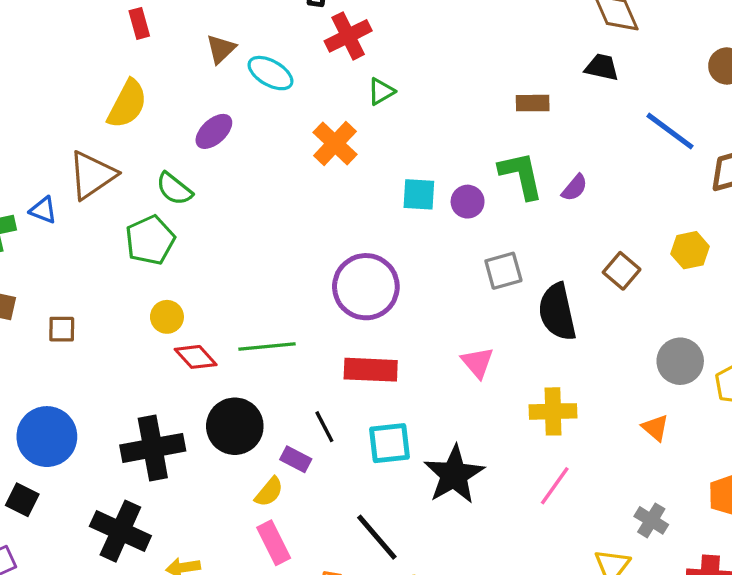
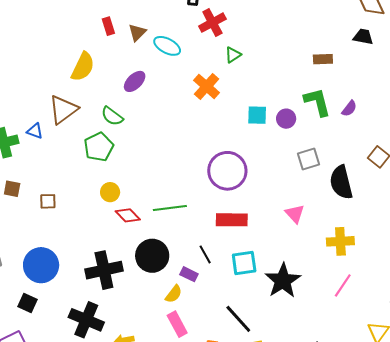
red rectangle: (139, 23) -> (108, 26), moved

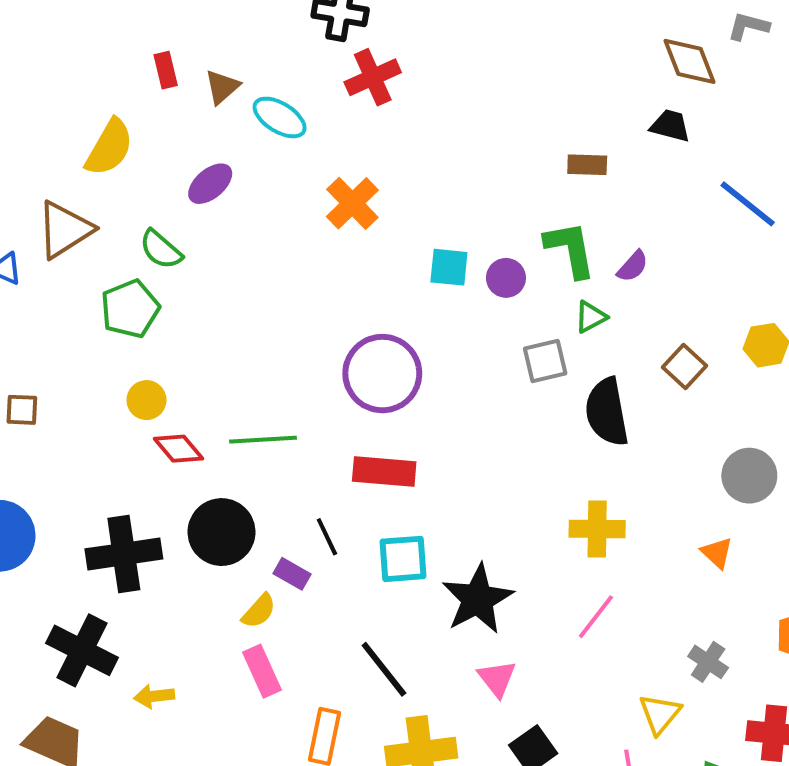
green triangle: (233, 55) -> (591, 317), moved
pink triangle: (295, 214) -> (497, 678), moved

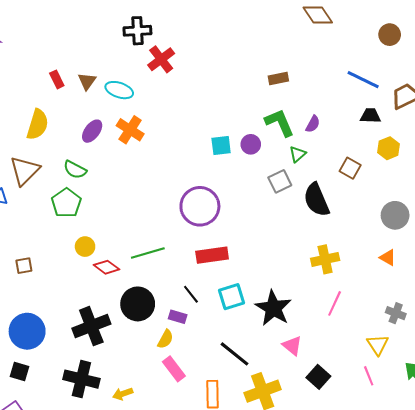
black trapezoid: (670, 126) -> (370, 116), moved
orange cross: (352, 203) -> (130, 130), moved

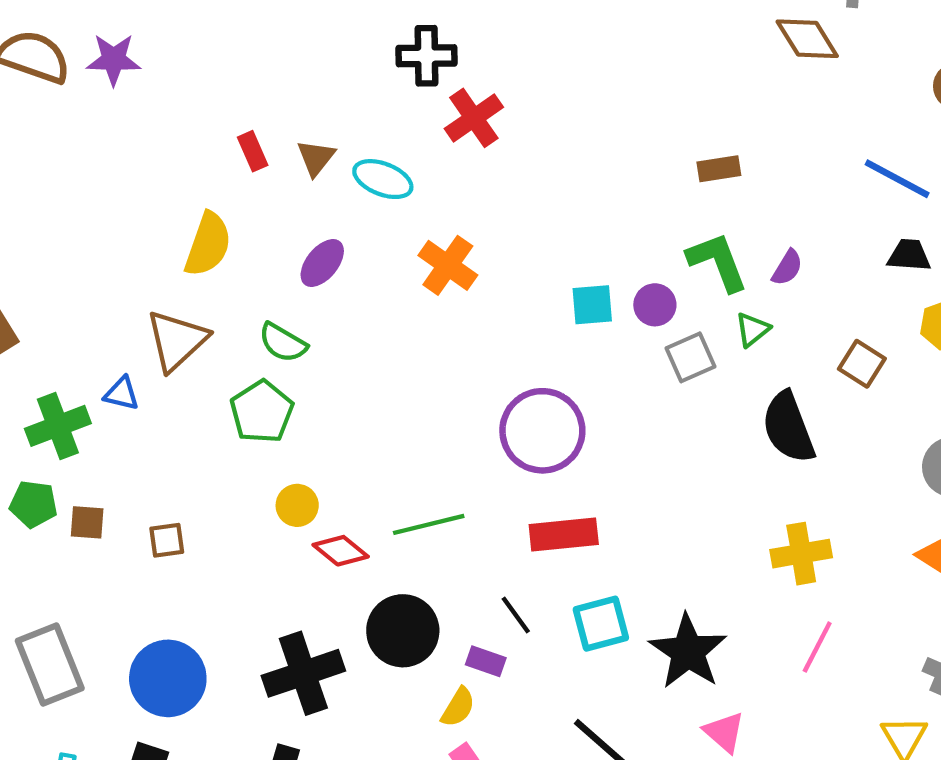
orange cross: (130, 130) -> (448, 265), moved
gray square: (280, 181) -> (690, 357), moved

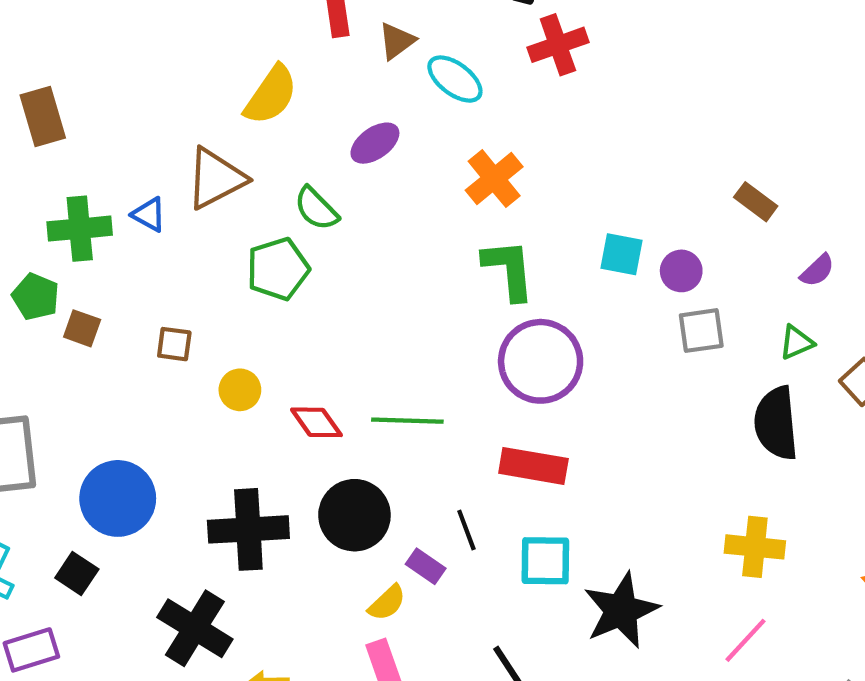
brown rectangle: (719, 169) -> (756, 202), moved, turned 30
green L-shape: (718, 262) -> (509, 270), moved
green triangle: (752, 329) -> (796, 342), moved
yellow circle: (297, 505) -> (240, 390), moved
brown square: (167, 540) -> (174, 344), moved

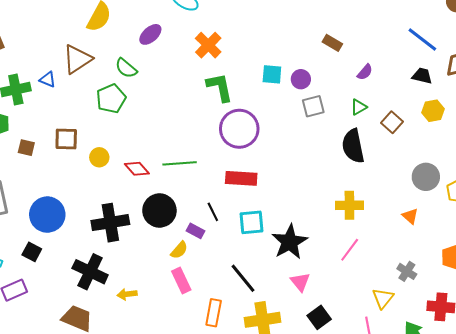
brown square: (82, 328) -> (26, 148), moved
brown square: (174, 344) -> (66, 139), size x1.4

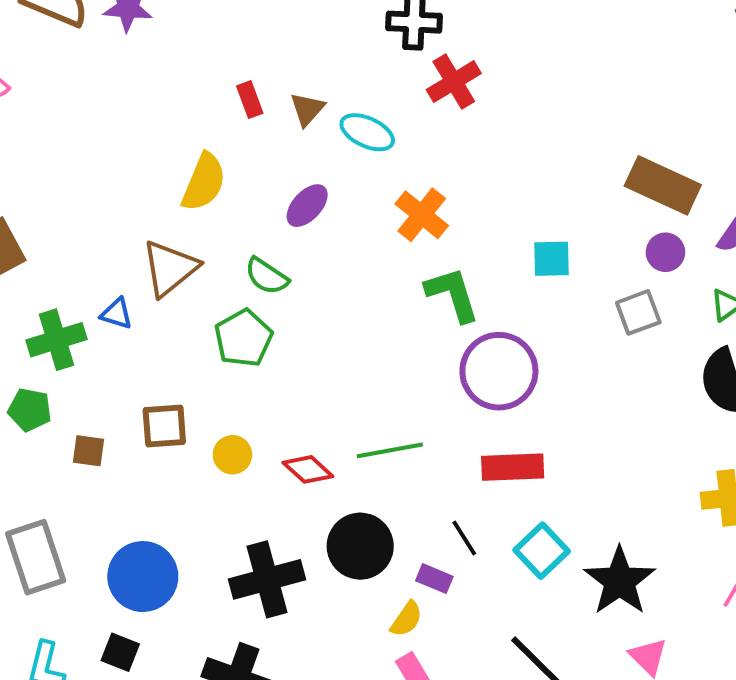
brown rectangle: (332, 43) -> (663, 185), size x1.8
purple circle: (301, 79) -> (665, 252), moved
cyan square: (252, 222) -> (542, 551), turned -32

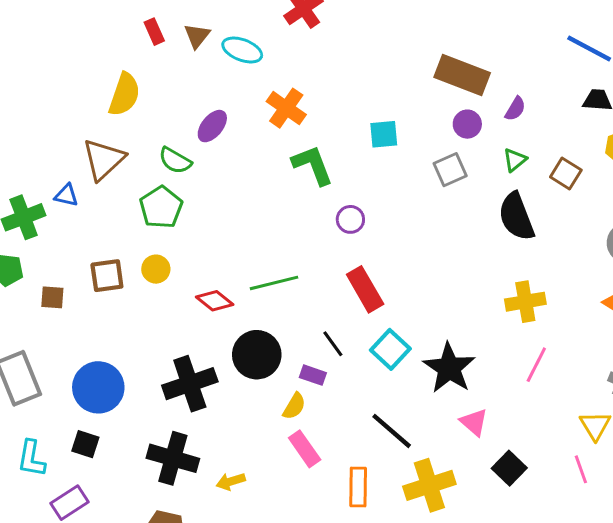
purple ellipse: (307, 206) -> (212, 126), moved
purple circle: (499, 371) -> (350, 219), size x0.5
yellow circle: (232, 455) -> (156, 269), moved
red rectangle: (513, 467) -> (365, 289), turned 66

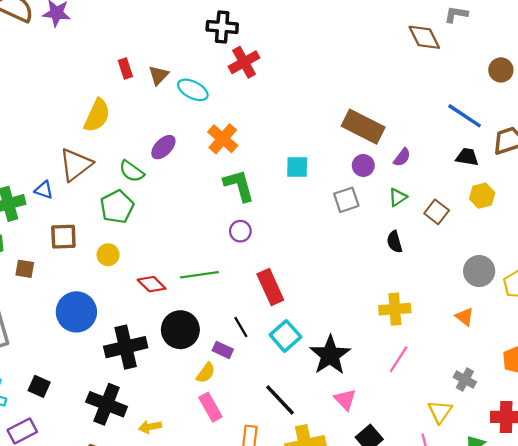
black semicircle: (516, 217) -> (395, 242), size x0.6
purple circle: (350, 219) -> (240, 231), moved
brown square: (107, 276) -> (63, 237), moved
blue circle: (98, 387) -> (76, 312), moved

